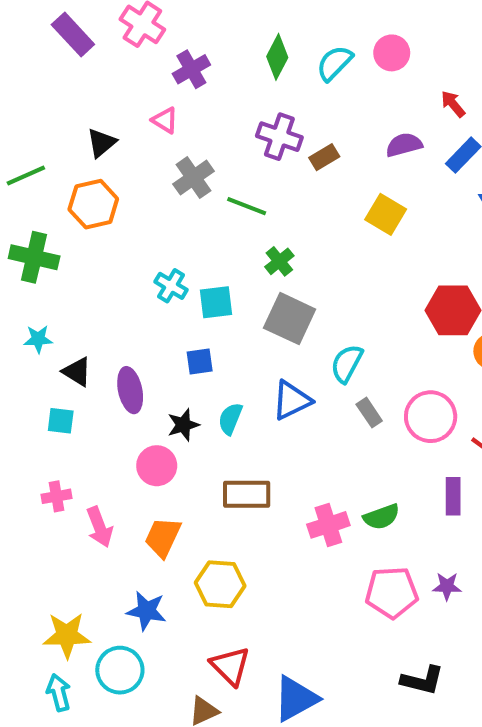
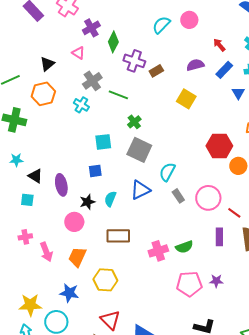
green diamond: (277, 57) -> (113, 42), moved
cyan cross: (171, 286) -> (81, 105), moved

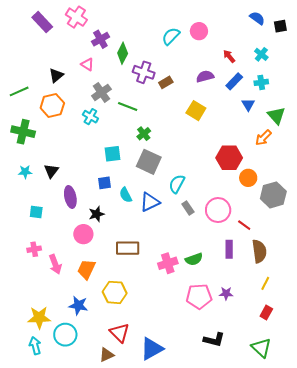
black triangle: (35, 176) -> (51, 171), moved, turned 35
cyan semicircle: (110, 199) -> (126, 195), moved, turned -49

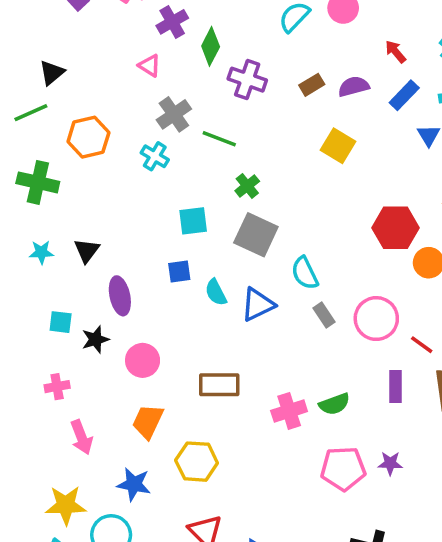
black triangle: (56, 75) -> (52, 73), moved
brown rectangle: (166, 82) -> (312, 85), moved
cyan semicircle: (177, 184) -> (305, 273), turned -54
black star: (96, 214) -> (95, 339), moved
pink arrow: (55, 264) -> (81, 437), moved

